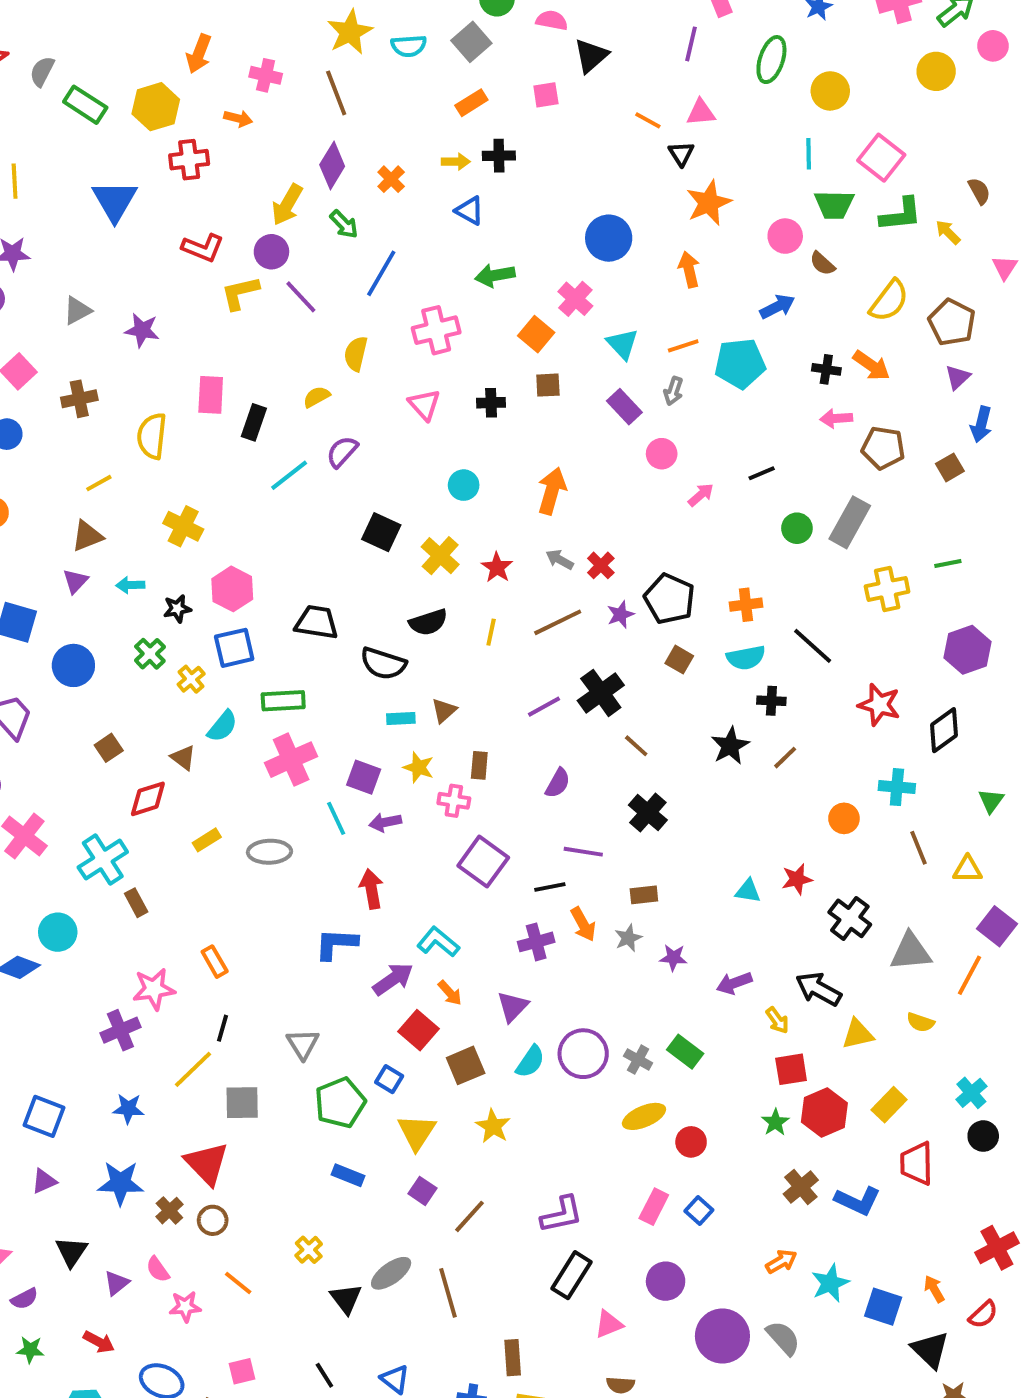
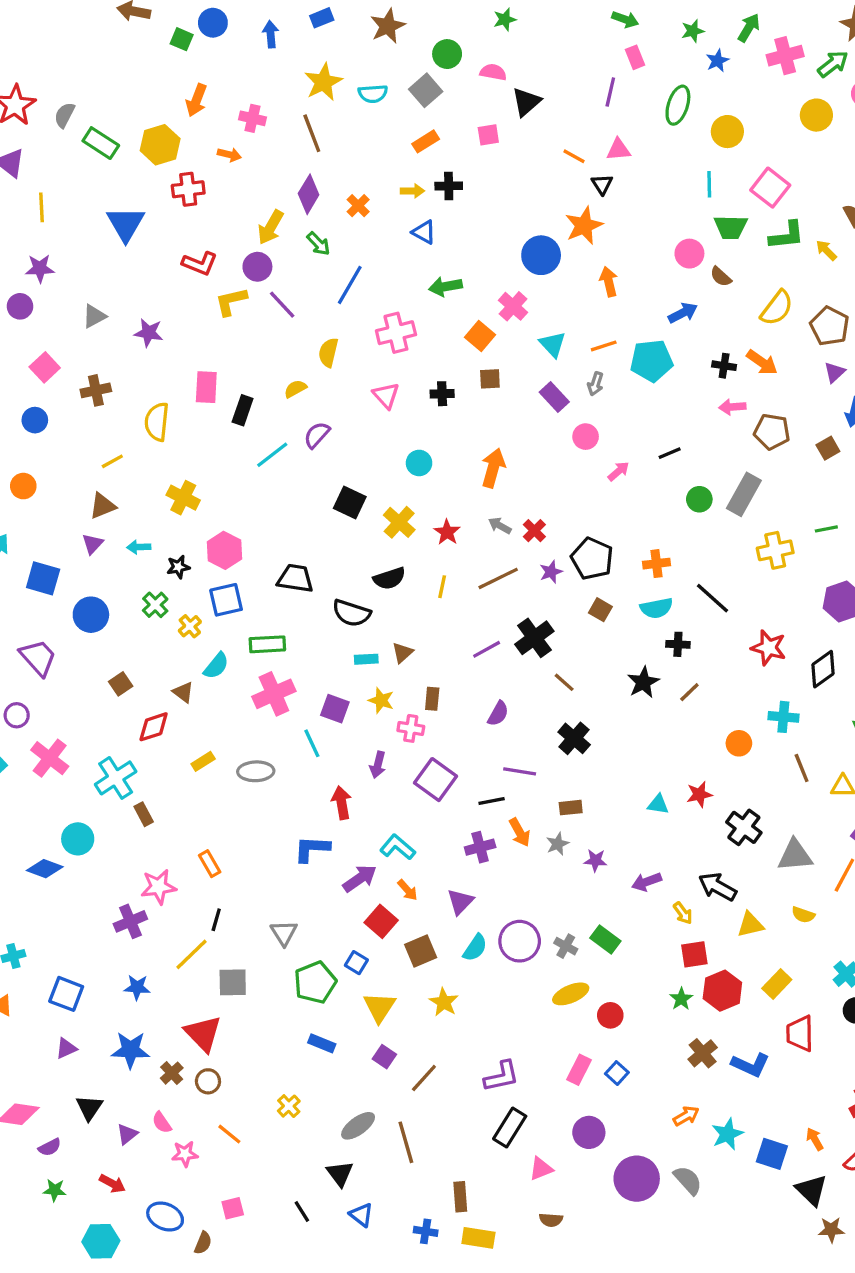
orange star: (709, 203) -> (584, 226), moved
purple arrow: (385, 822) -> (378, 765), moved, turned -65
black triangle: (346, 1299) -> (340, 1174), moved

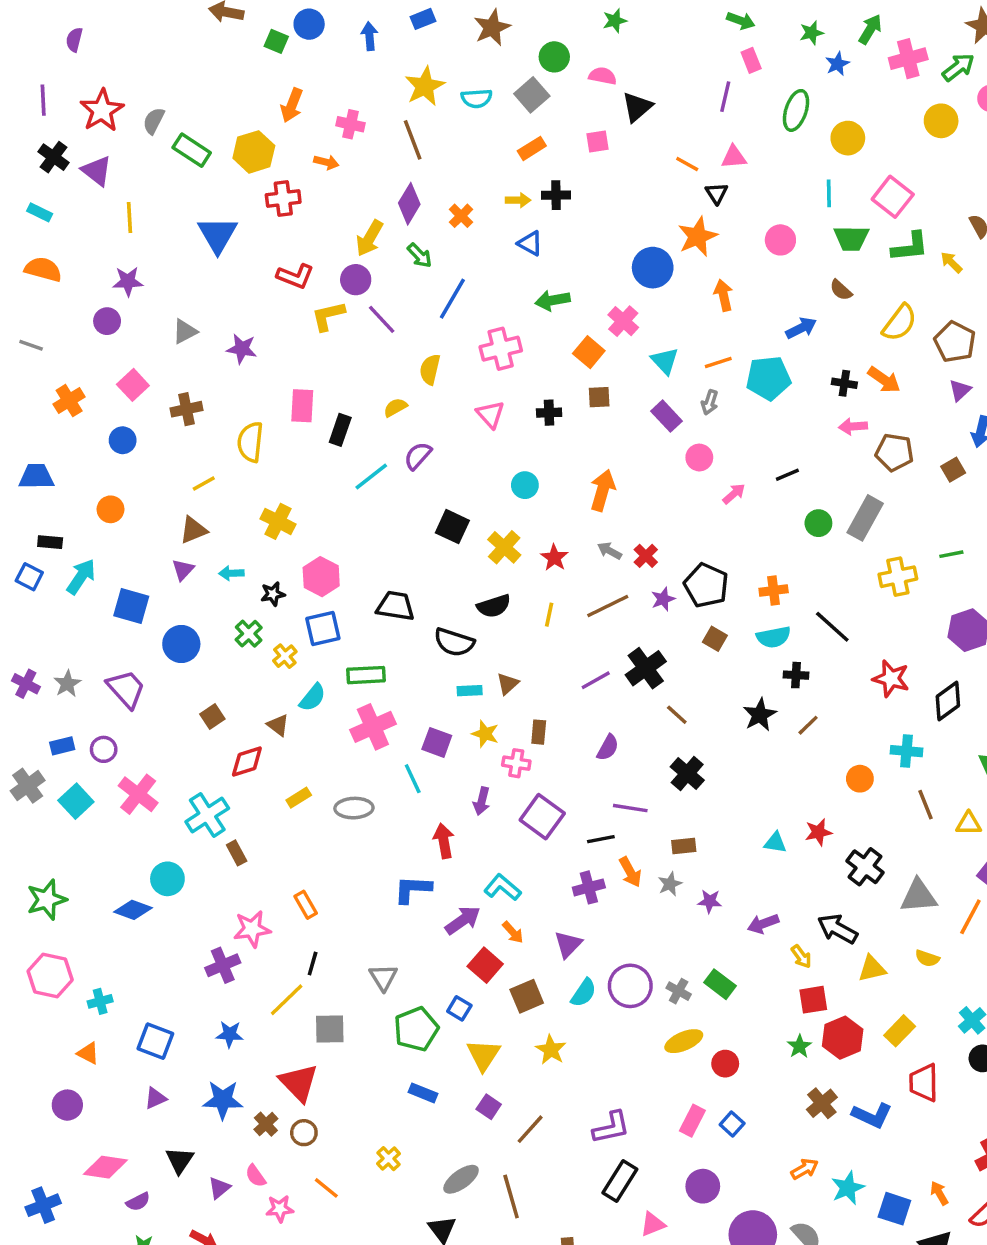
pink circle: (689, 254) -> (780, 240), moved

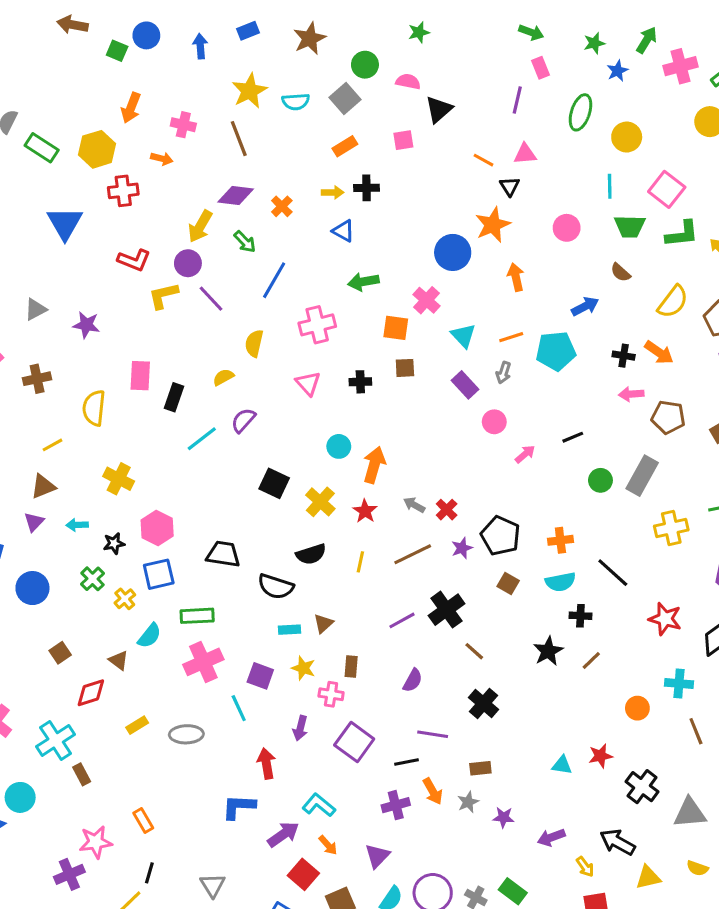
purple diamond: (409, 204) -> (236, 196), turned 66
orange square: (589, 352) -> (396, 328), turned -32
orange arrow: (603, 490) -> (374, 465), moved

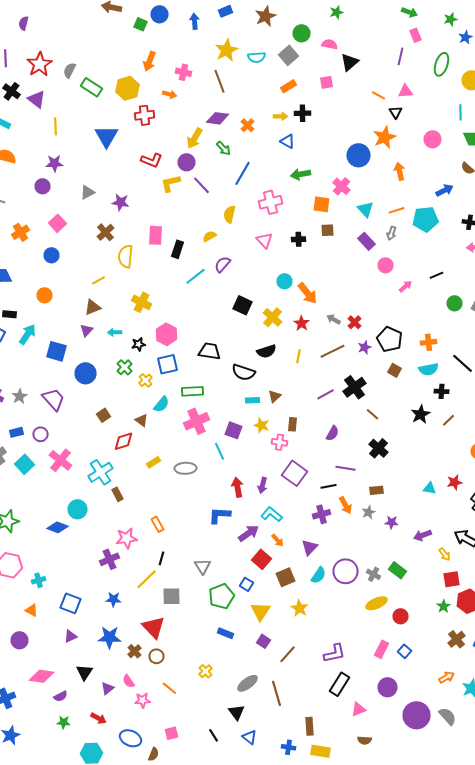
brown cross: (37, 379) -> (106, 232), moved, turned -30
orange arrow: (374, 465) -> (308, 293), turned 125
purple arrow: (300, 728) -> (262, 485), moved

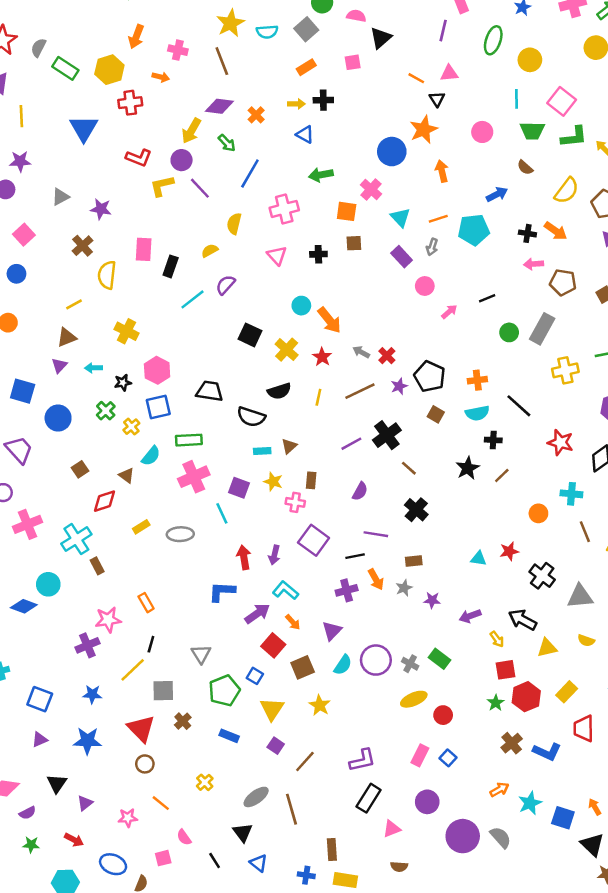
pink cross: (60, 460) -> (27, 524), turned 30
brown cross: (134, 651) -> (183, 721), moved
pink semicircle: (128, 681) -> (184, 837), moved

